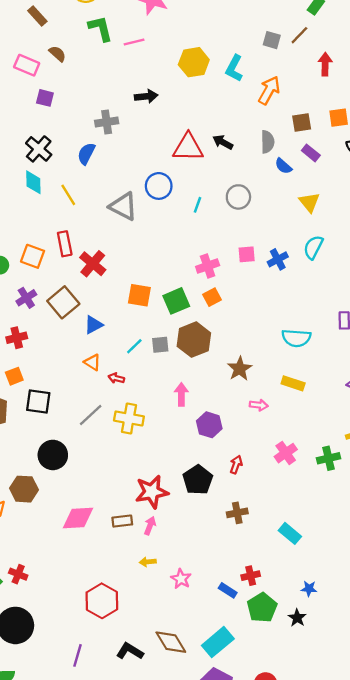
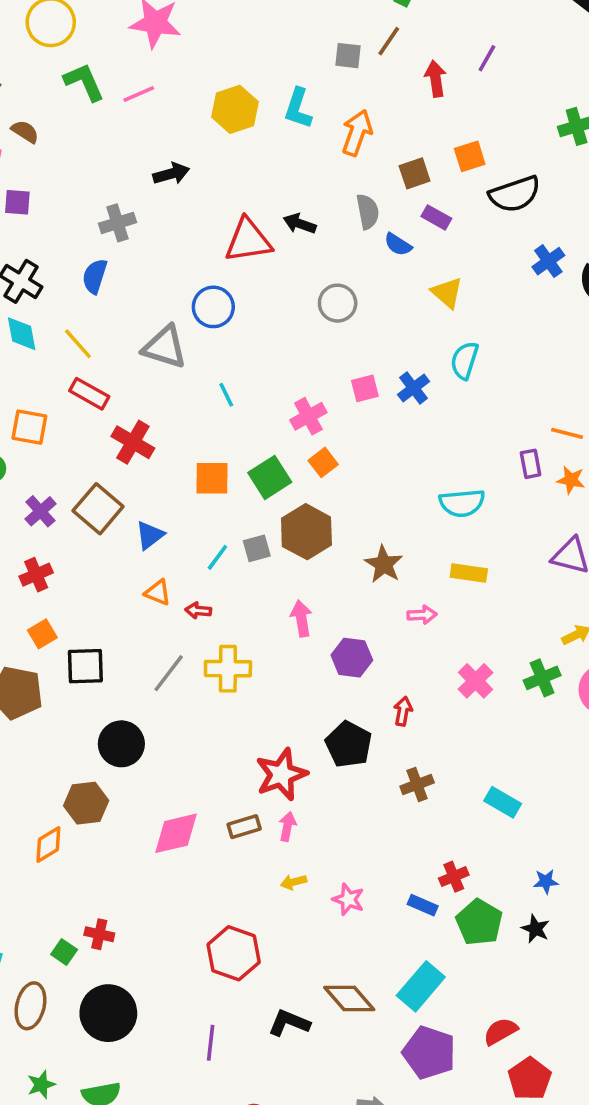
cyan line: (197, 205) -> (226, 395), moved, turned -35
red rectangle: (65, 244) -> (89, 394), moved, turned -40
orange square: (33, 256) -> (29, 427), moved

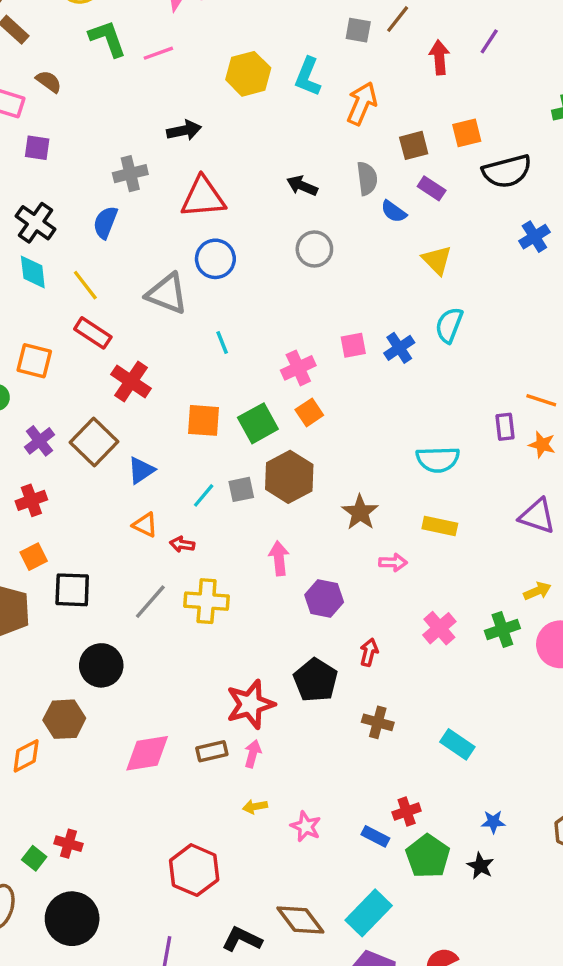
red triangle: (248, 240) -> (203, 197), moved
gray circle: (338, 303) -> (314, 249), moved
brown cross: (417, 785) -> (378, 722), turned 32

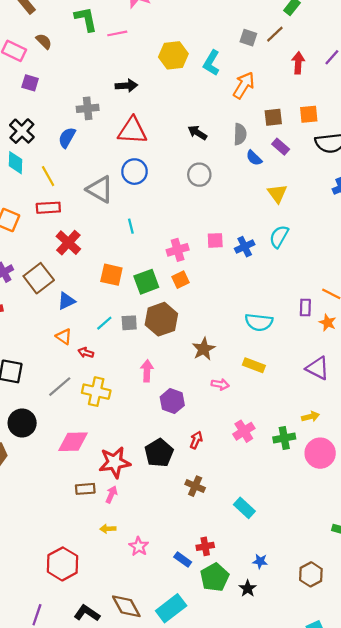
red rectangle: (93, 333) -> (48, 208), turned -45
pink diamond: (147, 753) -> (73, 442), moved

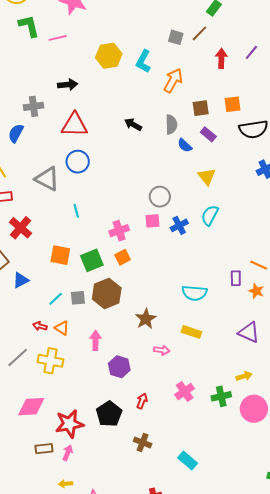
gray circle: (199, 175) -> (160, 197), moved
orange triangle: (64, 337) -> (62, 328), moved

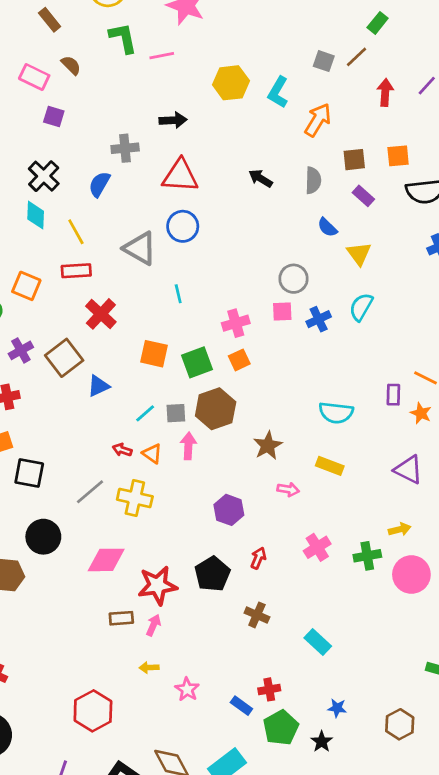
blue semicircle: (185, 145) -> (327, 227), moved
pink arrow: (95, 340) -> (188, 446), moved

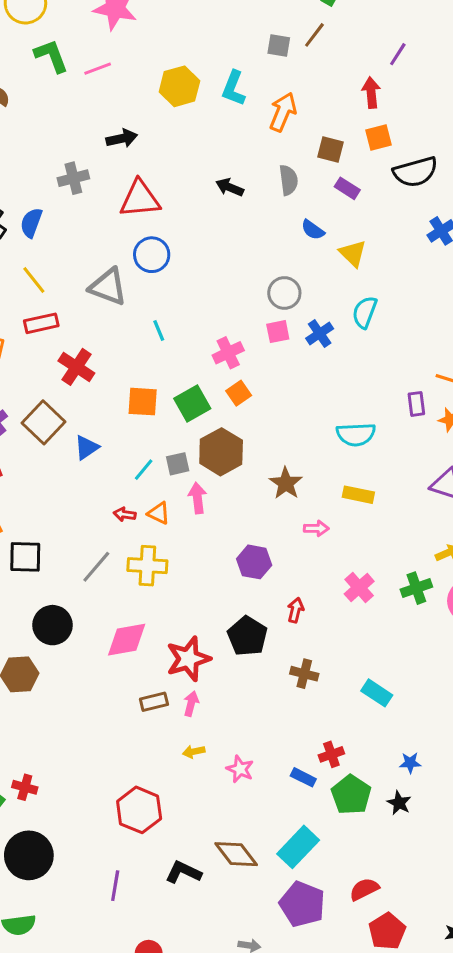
red arrow: (385, 92) -> (371, 93), moved
brown square: (354, 160) -> (330, 150), turned 30
blue semicircle: (99, 184) -> (31, 223), moved

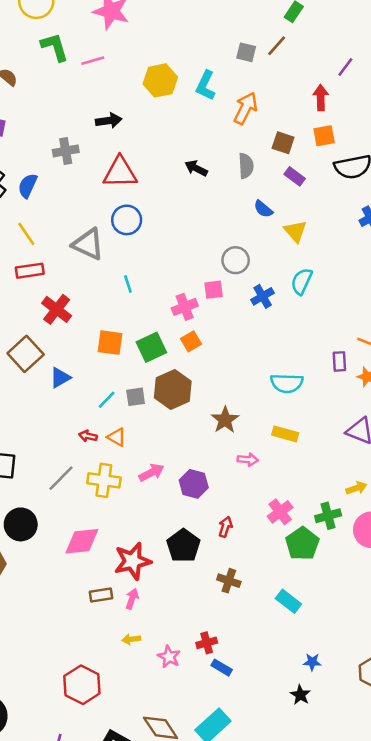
pink square: (278, 332) -> (214, 290), moved
pink arrow: (197, 498) -> (152, 473), moved, turned 65
red cross: (331, 754) -> (207, 643), moved
green pentagon: (351, 795) -> (302, 544), moved

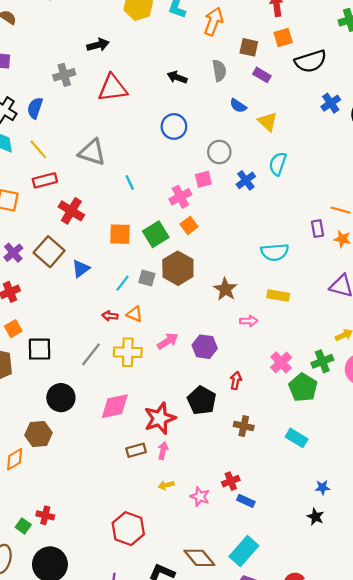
blue circle: (127, 220) -> (174, 126), moved
gray square: (136, 397) -> (147, 278), turned 30

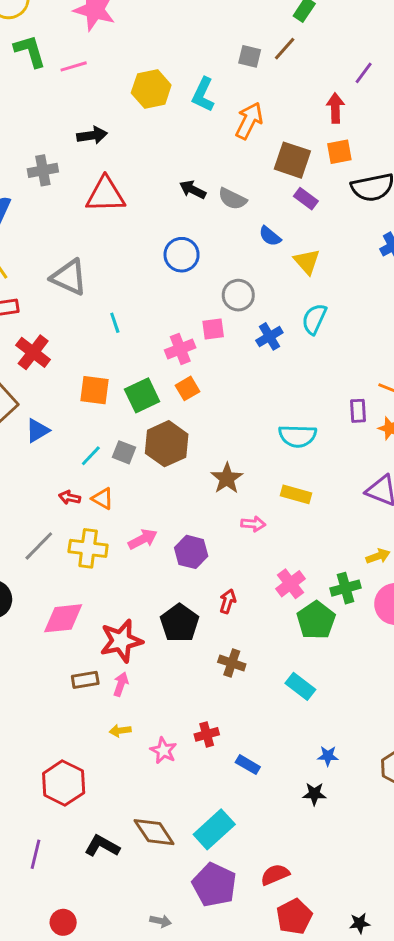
brown square: (249, 47) -> (292, 160), size x1.4
gray semicircle: (219, 71) -> (232, 199), moved, turned 120
blue rectangle: (246, 501) -> (248, 765), moved
black star: (315, 517) -> (314, 794), turned -30

